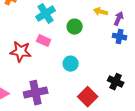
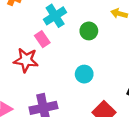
pink rectangle: (44, 41) -> (42, 39), moved, turned 32

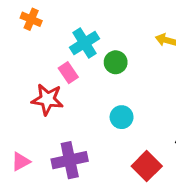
green circle: (89, 31) -> (116, 62), moved

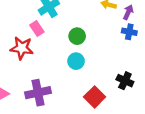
green circle: (116, 62) -> (77, 36), moved

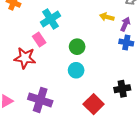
black cross: (125, 81) -> (122, 89), turned -35
purple cross: (38, 93) -> (40, 100), turned 30

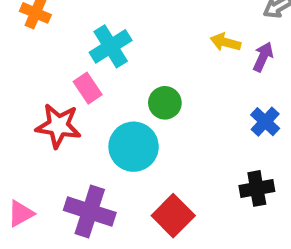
blue cross: (126, 43) -> (265, 122), moved, turned 32
cyan circle: (76, 70) -> (134, 147), moved, size x1.5
red square: (94, 104) -> (173, 216), moved

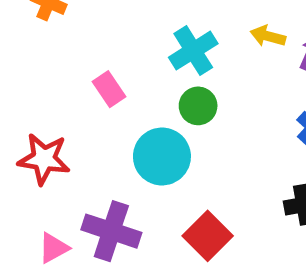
cyan cross: (111, 46) -> (193, 51), moved
red star: (58, 126) -> (44, 159), moved
pink triangle: (21, 214) -> (54, 248), moved

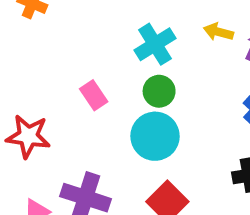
pink rectangle: (109, 89) -> (94, 95), moved
cyan circle: (162, 156) -> (155, 136), moved

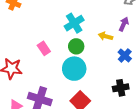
yellow arrow: (218, 32) -> (106, 36), moved

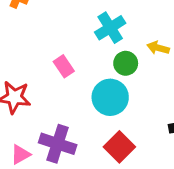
green circle: (76, 46) -> (126, 63), moved

